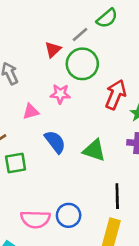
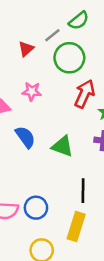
green circle: (82, 64) -> (69, 58), moved

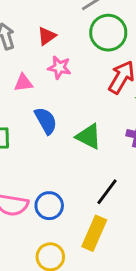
red triangle: (26, 49) -> (47, 36), moved
black line: (83, 191) -> (107, 192), turned 30

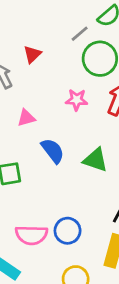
red triangle: (47, 36) -> (32, 54), moved
pink star: (59, 68) -> (77, 100), moved

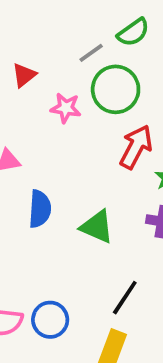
pink star: (77, 100) -> (66, 108), moved
blue semicircle: (53, 151) -> (40, 209), turned 36

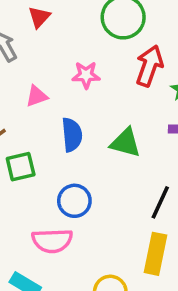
pink star: (66, 108) -> (86, 75), moved
blue circle: (50, 320) -> (74, 201), moved

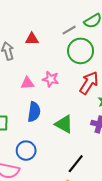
red triangle: (39, 17) -> (32, 39), turned 32
pink triangle: (37, 96) -> (27, 83), moved

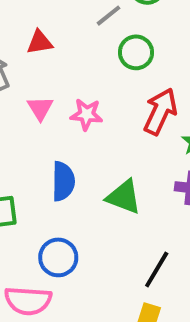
green circle: (81, 51) -> (136, 52), size x0.7
pink triangle: (27, 83) -> (40, 108), moved, turned -48

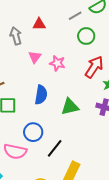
green triangle: (124, 197) -> (70, 107), turned -42
black line: (157, 270) -> (55, 148), moved

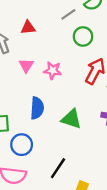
green triangle: (70, 107) -> (71, 119), turned 36
blue circle: (33, 132) -> (22, 145), moved

